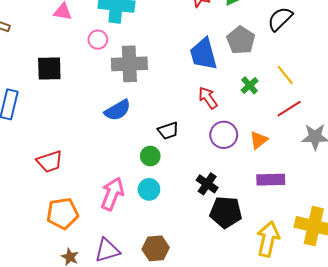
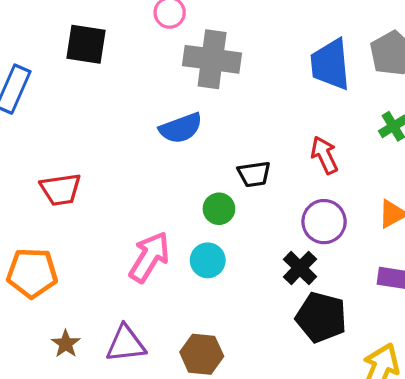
red arrow: (208, 98) -> (324, 155), moved
purple circle: (224, 135) -> (324, 222), moved
orange pentagon: (62, 213) -> (32, 273), moved

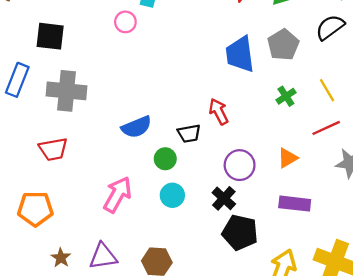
black square: (86, 44) -> (50, 36), moved
gray cross: (212, 59) -> (67, 91), moved
blue semicircle: (181, 128) -> (136, 127), moved
red arrow: (324, 155) -> (219, 112), moved
cyan circle: (208, 260) -> (172, 195), moved

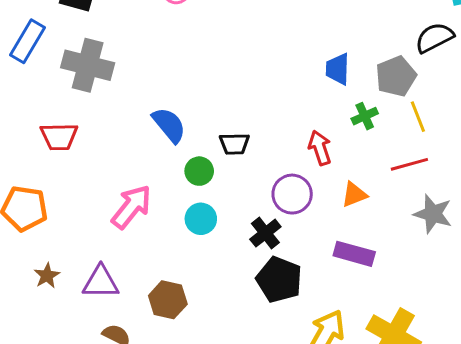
gray pentagon: (283, 45) -> (396, 76), moved
blue trapezoid: (240, 54) -> (338, 69), moved, size x0.7
red arrow: (219, 112) -> (320, 148), moved
blue semicircle: (136, 127) -> (169, 125), turned -116

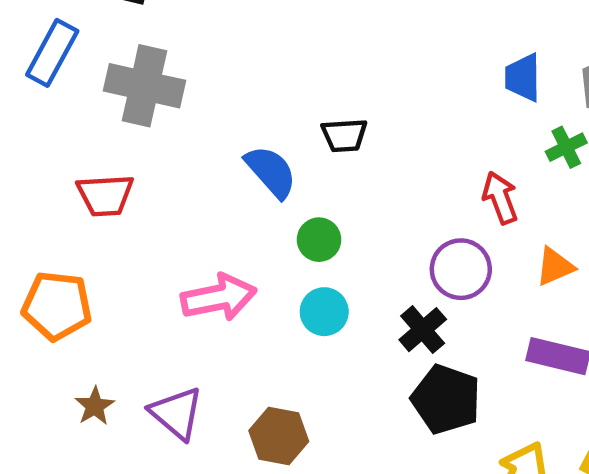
black trapezoid: (234, 144) -> (344, 135), moved
pink arrow: (131, 207) -> (219, 297), turned 42
purple triangle: (101, 282) -> (176, 413), turned 42

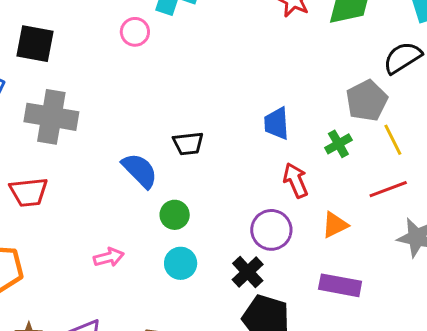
blue trapezoid: (523, 77) -> (277, 123), moved
pink arrow: (219, 297) -> (109, 257), size x0.6

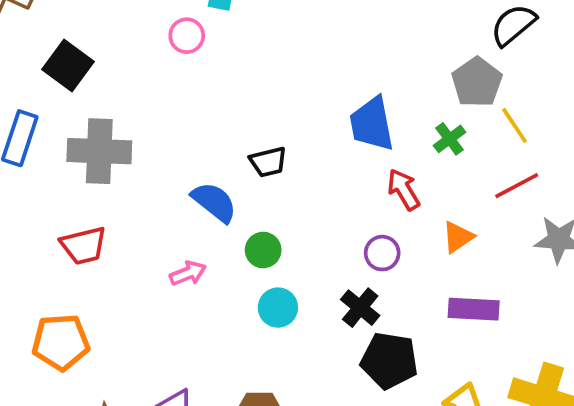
black square: (35, 44) -> (68, 65), turned 33
blue trapezoid: (277, 123) -> (372, 124), size x1.4
purple circle: (271, 230) -> (382, 253), size x0.7
pink arrow: (109, 257) -> (188, 273), moved

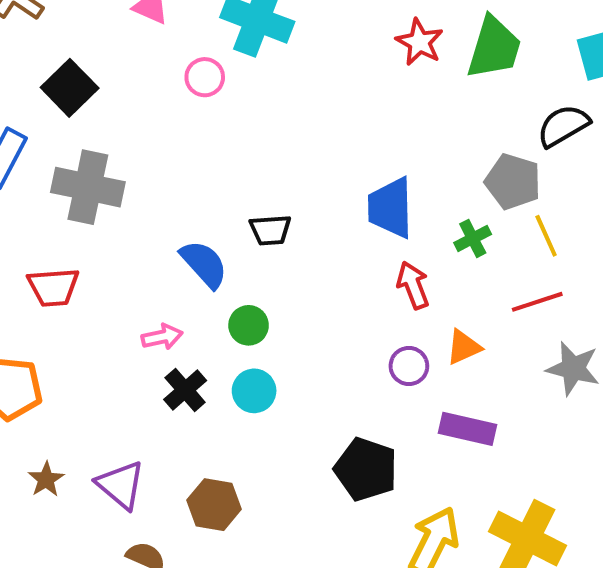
gray pentagon: (477, 82) -> (513, 182), turned -30
purple circle: (382, 253) -> (409, 366), moved
black cross: (360, 308) -> (185, 390), moved

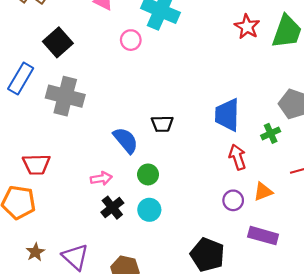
red trapezoid: (53, 287) -> (36, 164), moved

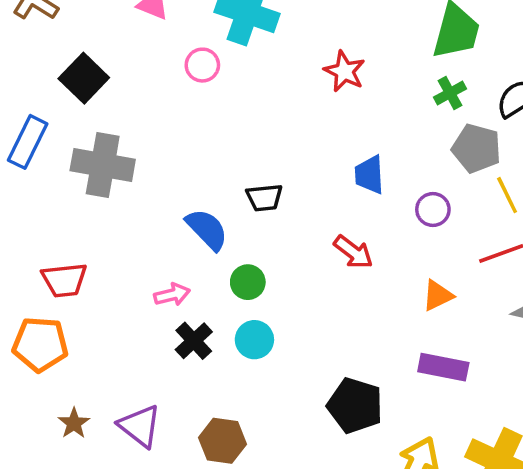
red star: (247, 27) -> (345, 71), moved
blue trapezoid: (227, 115) -> (369, 175), size x0.7
green cross: (271, 133) -> (450, 93), moved
red arrow: (237, 157) -> (353, 252), moved, turned 150
purple circle: (233, 200) -> (433, 209), moved

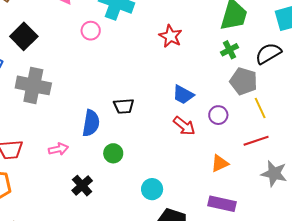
blue trapezoid: (369, 175) -> (183, 95), turned -60
blue semicircle: (207, 229) -> (91, 123), turned 52
red arrow: (353, 252) -> (184, 126), moved
pink arrow: (172, 295) -> (58, 149), moved
cyan circle: (254, 340) -> (152, 189), moved

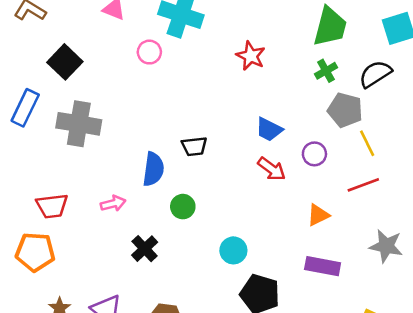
gray star: (274, 174) -> (386, 246), moved

